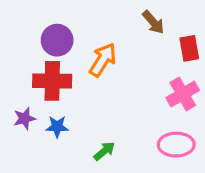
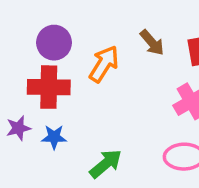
brown arrow: (153, 22) -> (152, 43), moved
green arrow: (104, 151) -> (106, 164), size x1.4

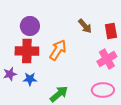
orange arrow: (104, 64) -> (58, 50), moved

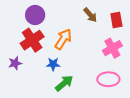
red cross: (27, 51) -> (32, 40), turned -35
blue star: (30, 79) -> (53, 64), moved

